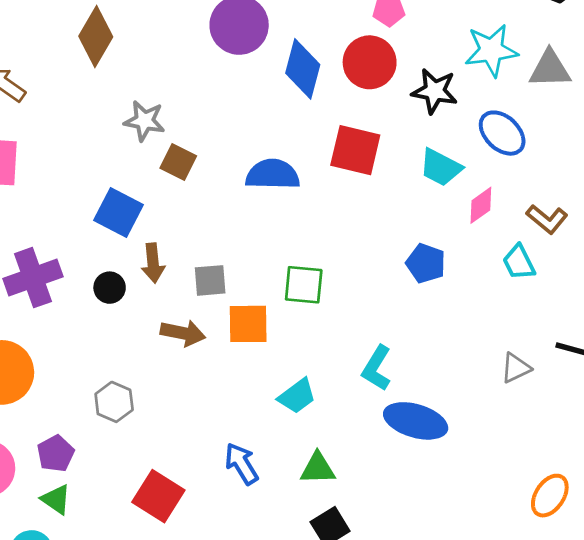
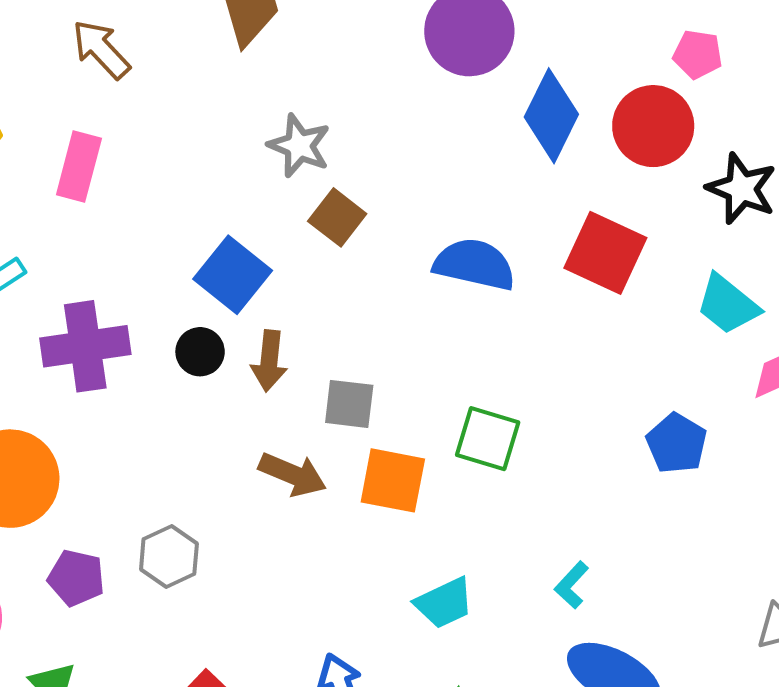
black circle: (110, 288) -> (200, 352), moved
cyan L-shape: (377, 368) -> (572, 585), size x0.7
purple pentagon: (56, 454) -> (76, 578), moved, turned 30

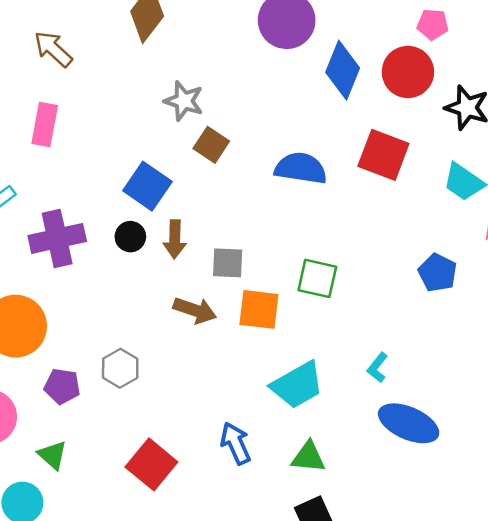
cyan trapezoid: (444, 603) -> (297, 385), size x1.4

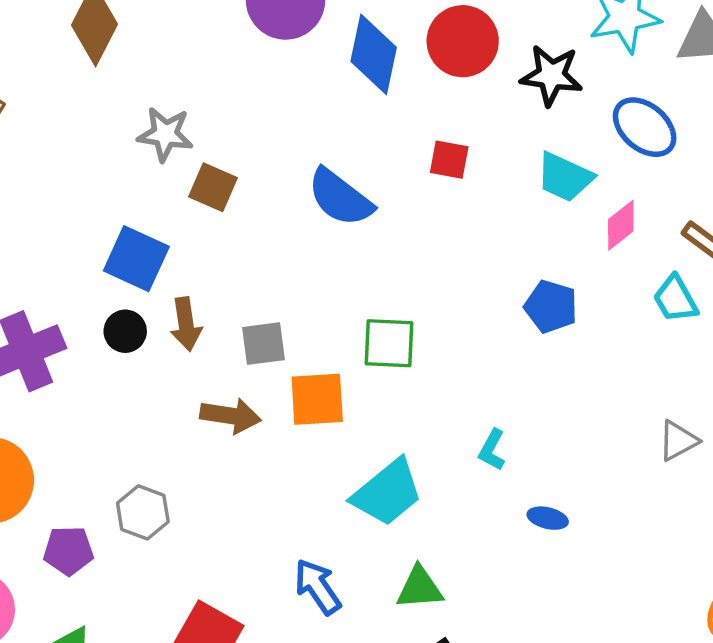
red square: (383, 155) -> (449, 160), size x0.6
blue semicircle: (301, 168) -> (340, 198), turned -141
blue ellipse: (409, 423) -> (548, 518), size x0.5

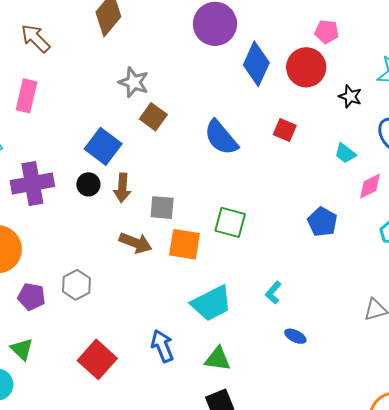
black star: (551, 75) -> (350, 96), size x0.7
cyan trapezoid: (565, 177) -> (345, 153), size x0.7

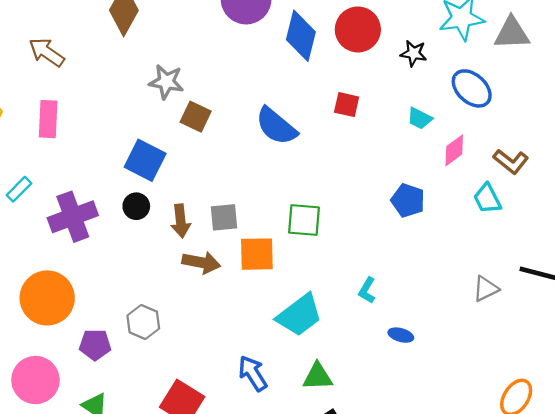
brown arrow: (122, 188) -> (181, 221), moved

